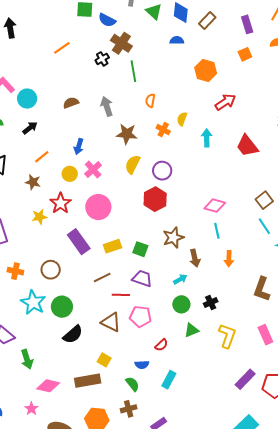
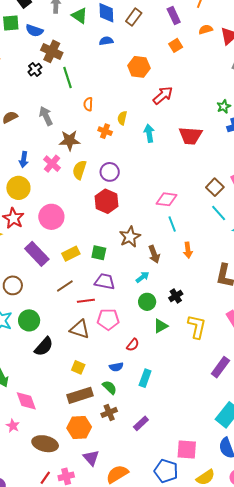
red trapezoid: (247, 146) -> (190, 136), turned -40
pink cross: (93, 170) -> (52, 164), moved
yellow circle: (70, 174) -> (18, 188), size x1.5
brown rectangle: (88, 381) -> (80, 395), moved
pink diamond: (48, 386) -> (26, 401), turned 65

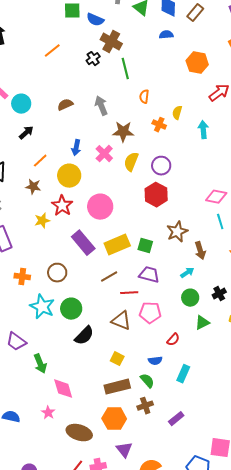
yellow rectangle: (71, 254) -> (117, 245), size x1.4

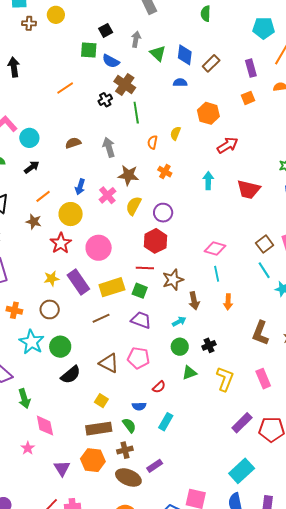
yellow semicircle: (177, 113) -> (175, 133), moved
yellow star: (42, 221) -> (51, 279), moved
red line: (129, 293) -> (145, 268), moved
brown ellipse: (79, 433) -> (128, 477), moved
purple triangle: (124, 450) -> (62, 468), moved

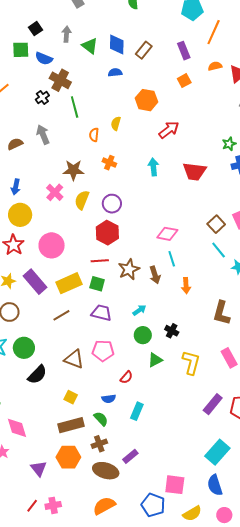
gray arrow: (109, 147) -> (43, 135), moved
blue arrow: (80, 187) -> (16, 187), moved
brown arrow: (194, 301) -> (155, 275), moved
black cross: (209, 345) -> (172, 331), turned -32

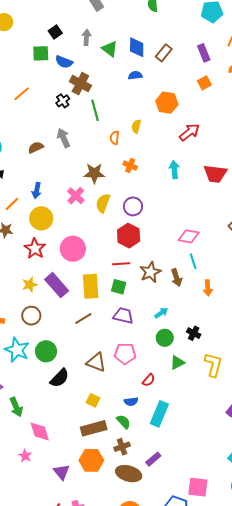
yellow rectangle: (69, 283) -> (91, 286), turned -70
cyan rectangle: (137, 411) -> (159, 414), size x1.4

